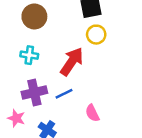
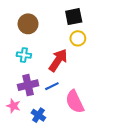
pink semicircle: (92, 113) -> (75, 102), size x1.6

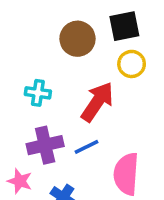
brown circle: (28, 24) -> (77, 39), moved
pink semicircle: (75, 102) -> (126, 174), turned 30

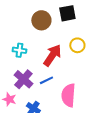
yellow circle: (132, 64) -> (77, 45), moved
purple cross: (45, 145) -> (23, 79), turned -36

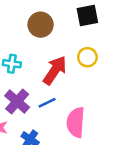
black square: (67, 13) -> (87, 16), moved

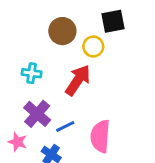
yellow circle: (87, 57) -> (93, 46), moved
blue line: (47, 103) -> (65, 126), moved

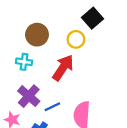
black square: (113, 21) -> (93, 18), turned -30
brown circle: (62, 31) -> (37, 35), moved

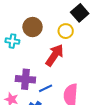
cyan cross: (24, 62) -> (12, 41), moved
purple cross: (29, 96) -> (25, 79), turned -36

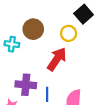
blue line: (46, 88) -> (47, 94), turned -64

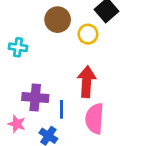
brown circle: (33, 29) -> (58, 20), moved
red arrow: (57, 59) -> (87, 82), moved, turned -30

